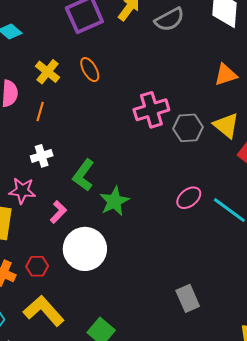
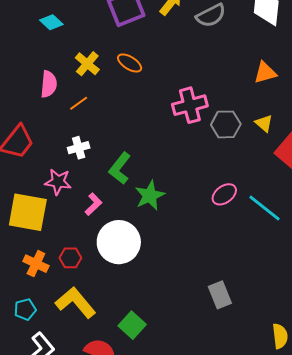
orange ellipse: (90, 70) -> (130, 63), turned -30
orange line: (40, 112) -> (79, 103), turned 36
yellow triangle: (226, 125) -> (264, 123), size x0.7

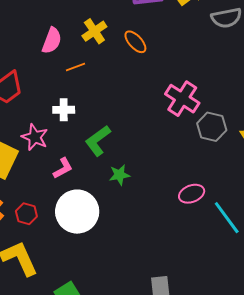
pink cross: (190, 105) -> (182, 99), turned 32
green star: (150, 195) -> (119, 175), size x0.7

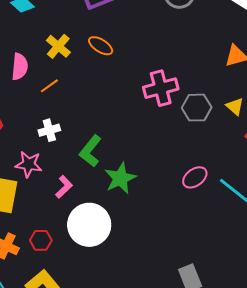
pink cross: (182, 99) -> (161, 88), turned -32
green star: (119, 175) -> (120, 178), size x1.5

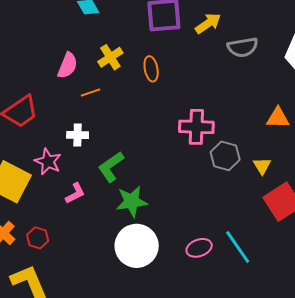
orange ellipse: (101, 46) -> (151, 69), turned 30
pink ellipse: (195, 177) -> (199, 248), moved
white circle: (89, 225) -> (137, 246), moved

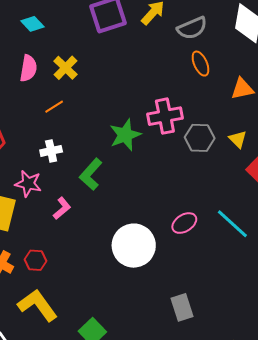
pink semicircle: (68, 65) -> (28, 68), moved
orange ellipse: (151, 69) -> (200, 64), moved
green star: (132, 201) -> (125, 135), moved
pink ellipse: (199, 248) -> (184, 223), moved

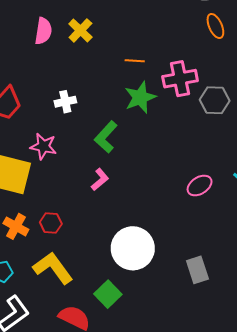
orange line: (54, 107) -> (135, 61), moved, turned 36
white cross: (51, 151) -> (65, 102), moved
pink L-shape: (62, 208) -> (100, 179), moved
white circle: (134, 246) -> (133, 248), moved

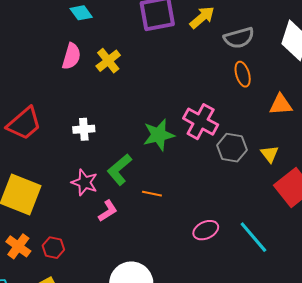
orange line: (135, 61) -> (152, 194), moved
pink cross: (180, 79) -> (201, 122), turned 32
pink star: (43, 146) -> (85, 182), moved

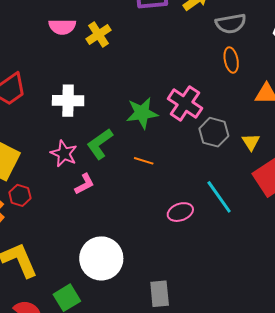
pink semicircle: (71, 56) -> (62, 27), turned 68
white cross: (84, 129) -> (68, 101), size x1.4
orange line: (152, 194) -> (144, 161), moved
cyan line: (253, 237) -> (219, 197), moved
red hexagon: (53, 248) -> (20, 195), moved

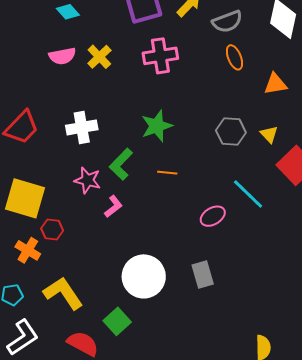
pink cross: (185, 103) -> (160, 56), moved, turned -32
gray rectangle: (160, 294) -> (203, 275), moved

